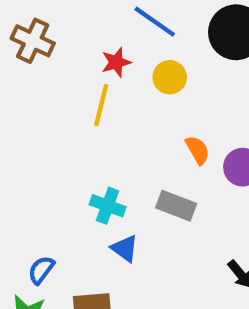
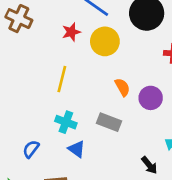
yellow circle: (170, 77) -> (105, 41), size x1.4
yellow line: (101, 105) -> (62, 79), moved
blue semicircle: (41, 270) -> (31, 149), moved

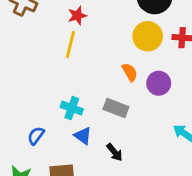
yellow circle: (105, 41) -> (148, 36), moved
yellow line: (62, 79) -> (70, 45), moved
black arrow: (149, 165) -> (115, 152), moved

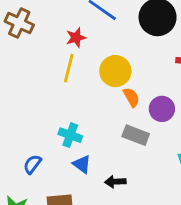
yellow circle: (148, 36) -> (115, 71), moved
gray rectangle: (116, 108) -> (136, 135), moved
black arrow: (115, 152) -> (115, 182), turned 126

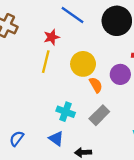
purple circle: (162, 109) -> (120, 74), moved
cyan cross: (70, 135) -> (66, 112), moved
gray rectangle: (136, 135) -> (99, 115), turned -66

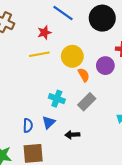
yellow line: (46, 62) -> (39, 54), turned 66
blue semicircle: (17, 139) -> (28, 125), moved, turned 144
blue triangle: (56, 139) -> (49, 122), turned 40

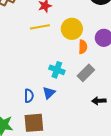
orange semicircle: (84, 75) -> (83, 47), turned 32
black arrow: (72, 135) -> (99, 101), moved

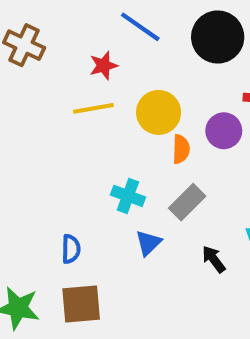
blue triangle: (49, 93) -> (148, 243), moved
black arrow: (99, 101) -> (214, 259), turned 56

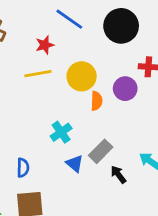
cyan cross: (128, 196) -> (61, 132), turned 35
gray rectangle: (187, 202) -> (101, 151), moved
blue triangle: (148, 243) -> (75, 164), turned -36

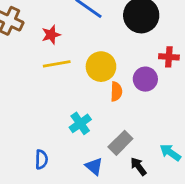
red star: (45, 45) -> (51, 35), moved
blue triangle: (75, 164) -> (94, 166), moved

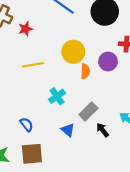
red star: (51, 35) -> (25, 29), moved
yellow line: (57, 64) -> (33, 65), moved
blue semicircle: (41, 159) -> (27, 125), turned -40

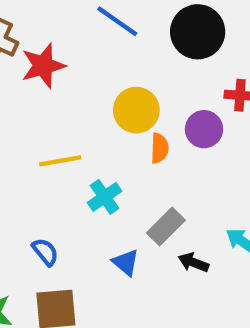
red star: (25, 29) -> (43, 66), size x1.5
yellow line: (33, 65) -> (60, 161), moved
black arrow: (103, 130) -> (193, 262), turned -32

